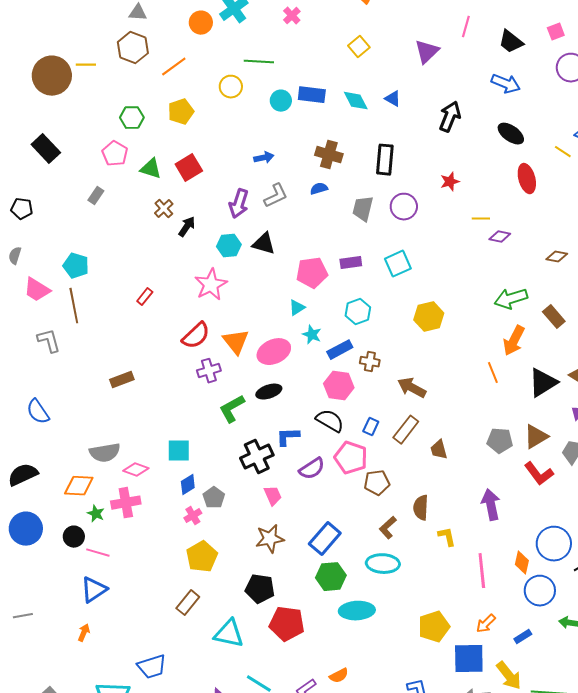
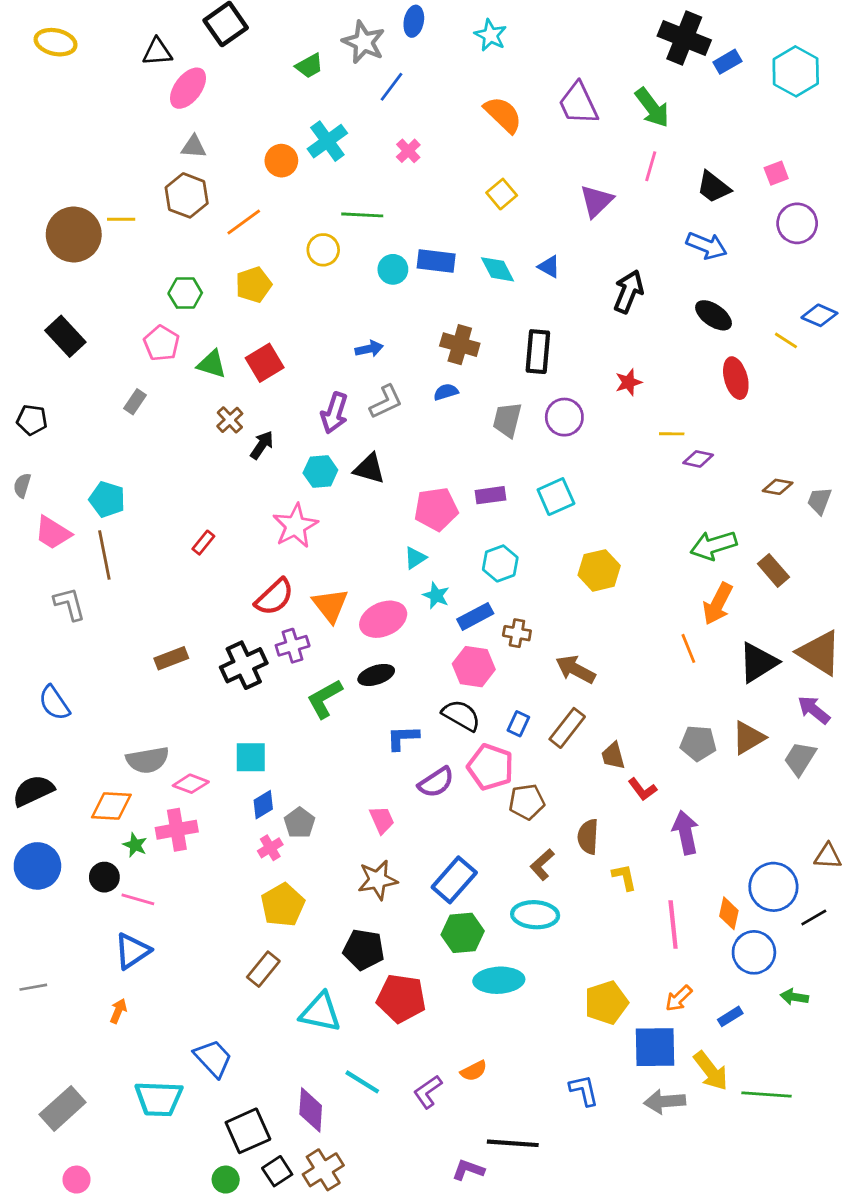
black cross: (257, 457) -> (244, 665), moved
red L-shape: (539, 474) -> (642, 789), moved, size x0.7
blue trapezoid: (152, 667) -> (213, 1058), turned -116

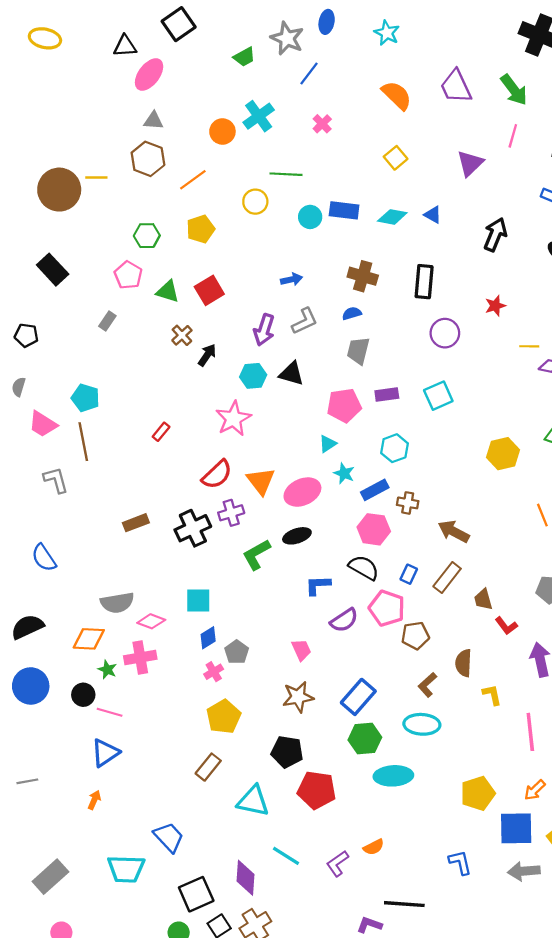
cyan diamond: (497, 269) -> (392, 217), turned -52
gray trapezoid: (507, 420) -> (358, 351), moved
yellow hexagon: (599, 570) -> (503, 454), moved

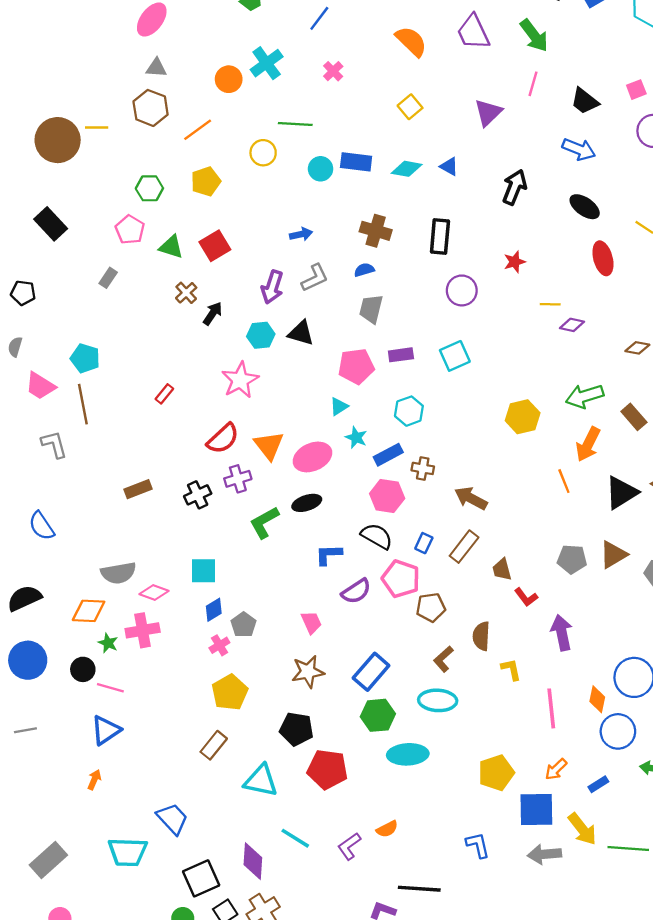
black cross: (193, 528) -> (198, 495), size x0.7
gray line: (27, 781) -> (25, 730), moved

